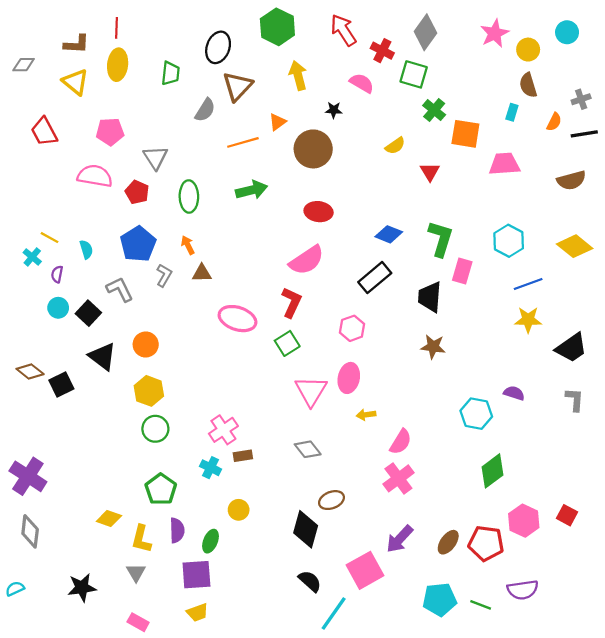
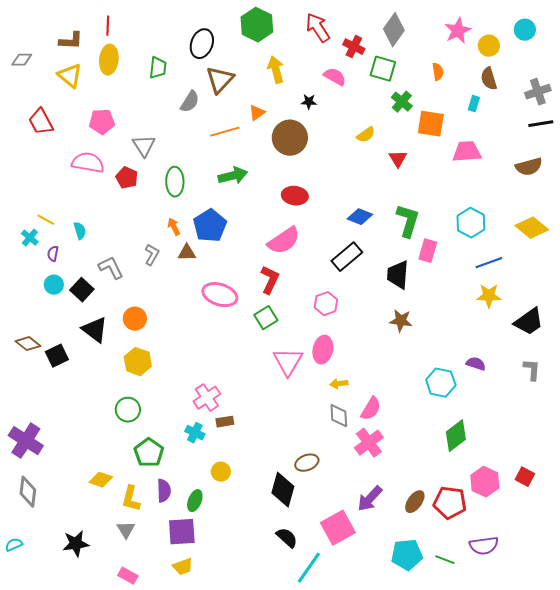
gray cross: (581, 99) -> (538, 92), size x1.4
orange semicircle: (554, 122) -> (438, 72), moved, turned -36
blue pentagon: (138, 244) -> (210, 226), moved
green circle: (155, 429) -> (128, 410), moved
gray diamond: (308, 449) -> (339, 416), moved, turned 35

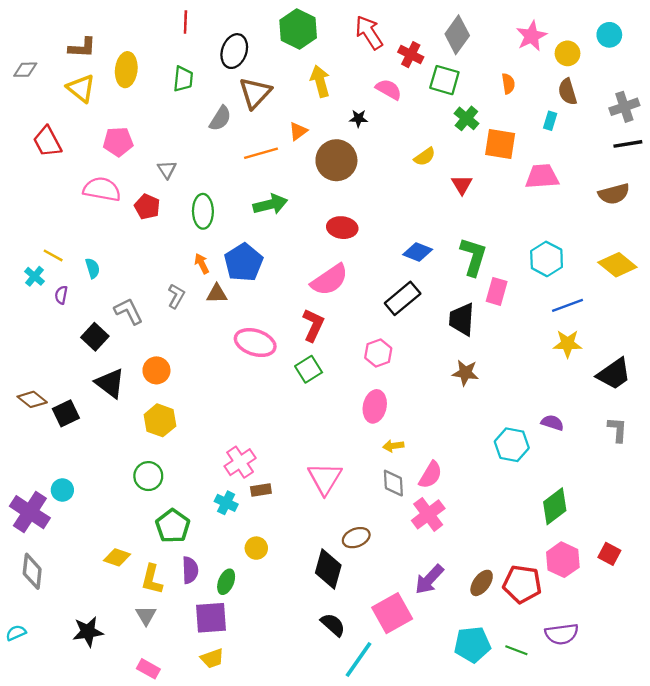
red line: (108, 26) -> (185, 22), moved
gray triangle: (144, 146) -> (167, 170), size x0.7
cyan circle: (54, 285) -> (62, 490), moved
pink triangle: (288, 362) -> (325, 478), moved
green diamond: (456, 436) -> (555, 506), moved

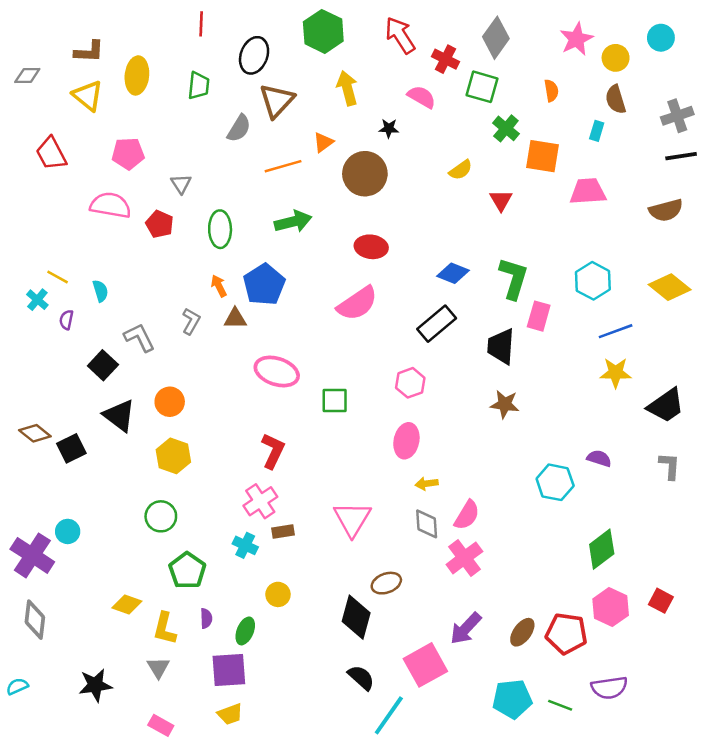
red L-shape: (313, 325) -> (273, 451), moved
green square: (309, 369) -> (335, 400), turned 32
purple semicircle: (190, 570) -> (206, 618), size x0.7

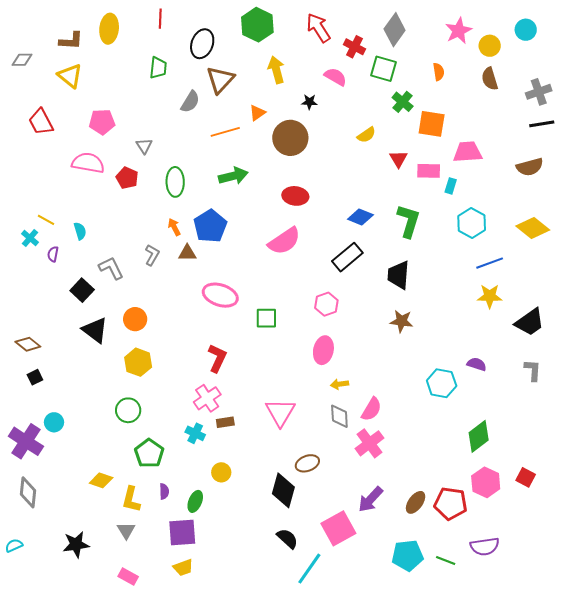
yellow ellipse: (137, 75) -> (109, 29), moved
cyan rectangle: (597, 131) -> (451, 186), moved
pink rectangle: (539, 316) -> (429, 171), moved, turned 75
black square: (71, 448) -> (35, 377), moved, size x0.7

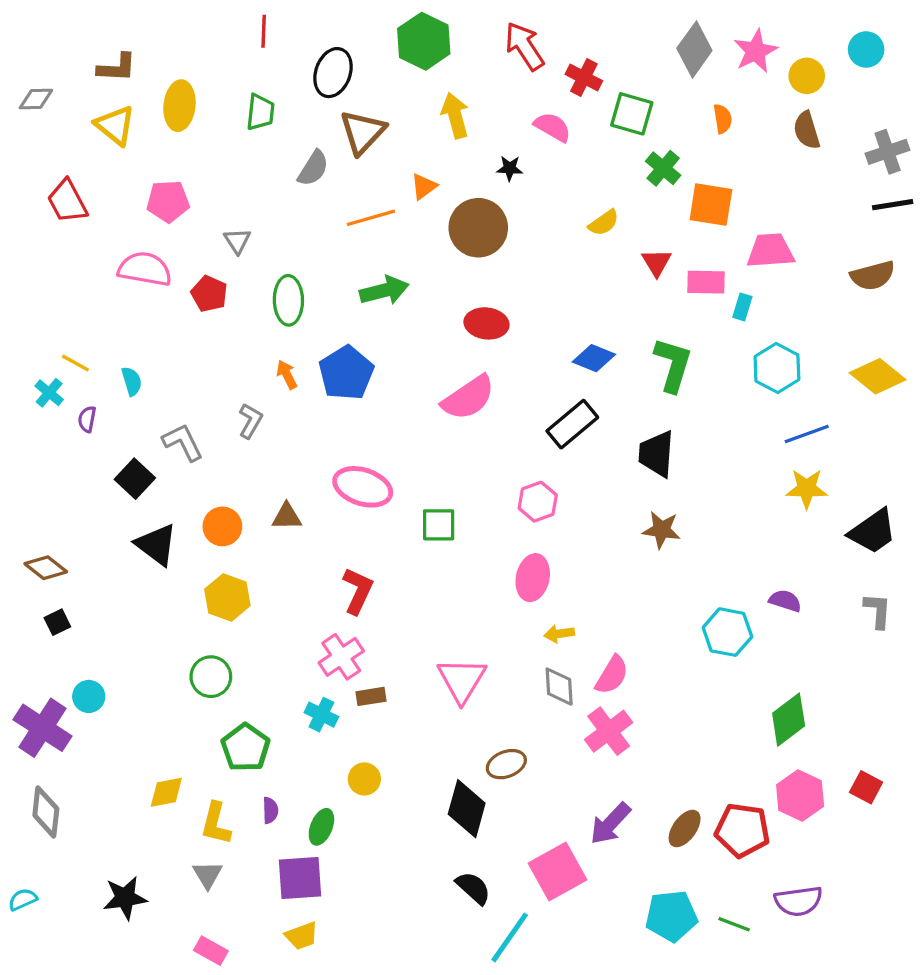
yellow ellipse: (109, 29) -> (180, 106), moved
gray diamond: (395, 30) -> (694, 49), moved
brown triangle: (187, 253) -> (287, 517), moved
yellow diamond: (101, 480) -> (166, 792), turned -30

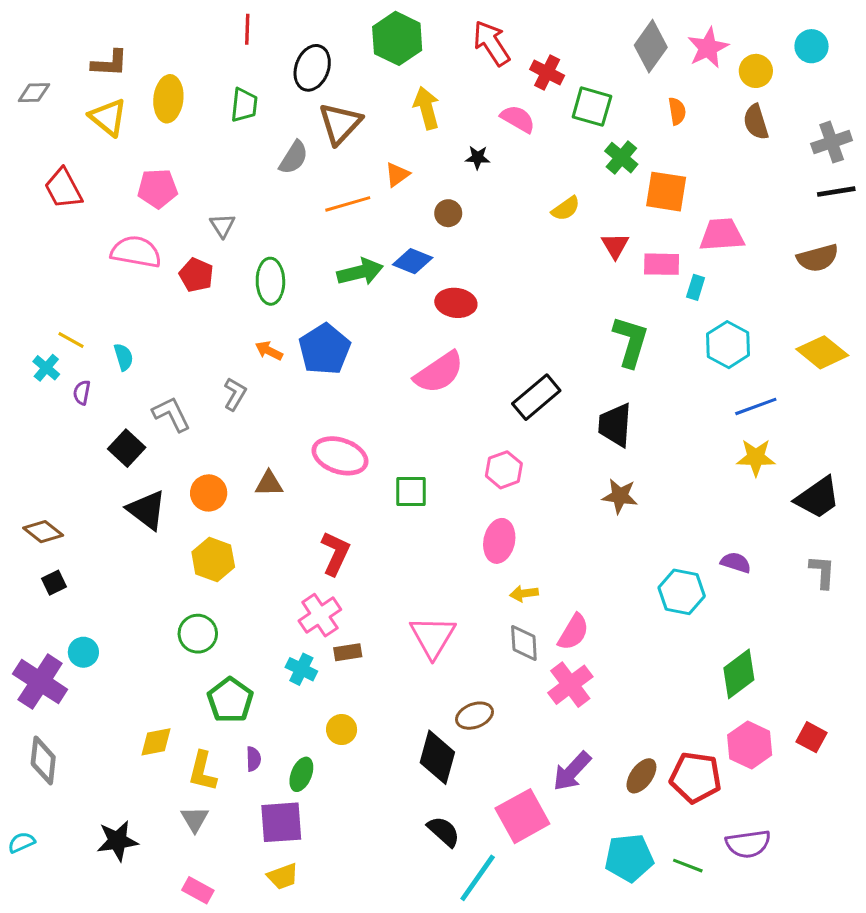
brown circle: (478, 228) -> (448, 213), size x0.5
blue diamond: (594, 358) -> (413, 261), moved
orange arrow: (287, 375) -> (269, 351), turned -36

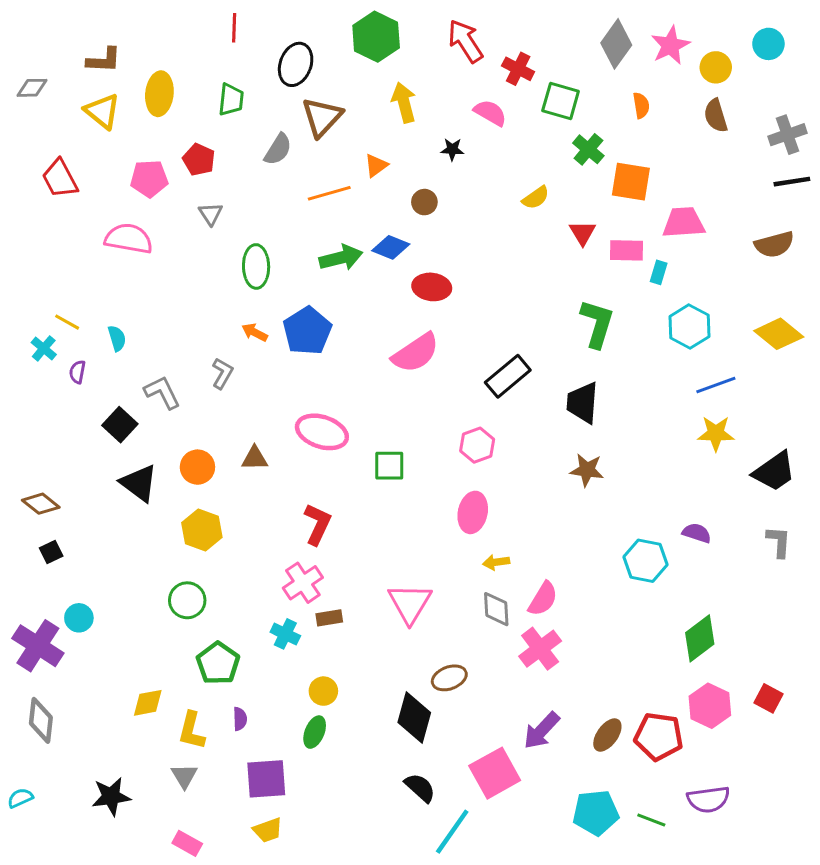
red pentagon: (196, 275) -> (199, 160), moved
green ellipse: (301, 774) -> (315, 732), moved

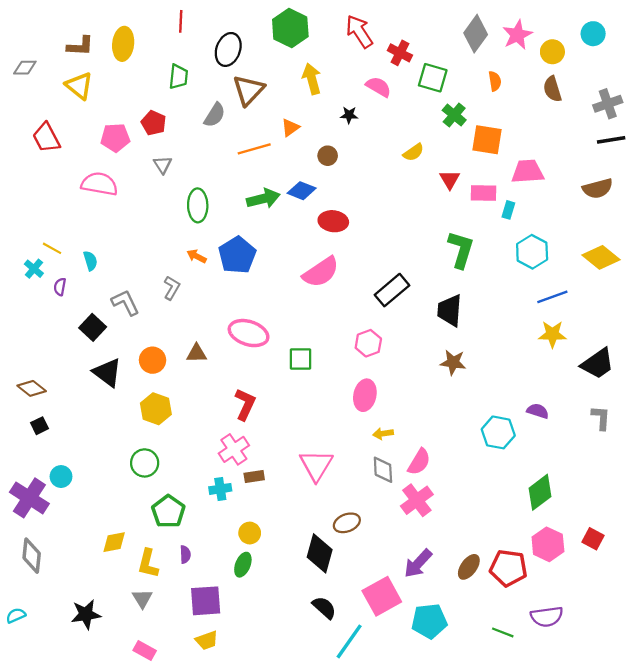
yellow ellipse: (159, 94) -> (123, 44), moved
cyan cross: (285, 634) -> (220, 489), turned -35
cyan pentagon: (596, 813) -> (429, 621), moved

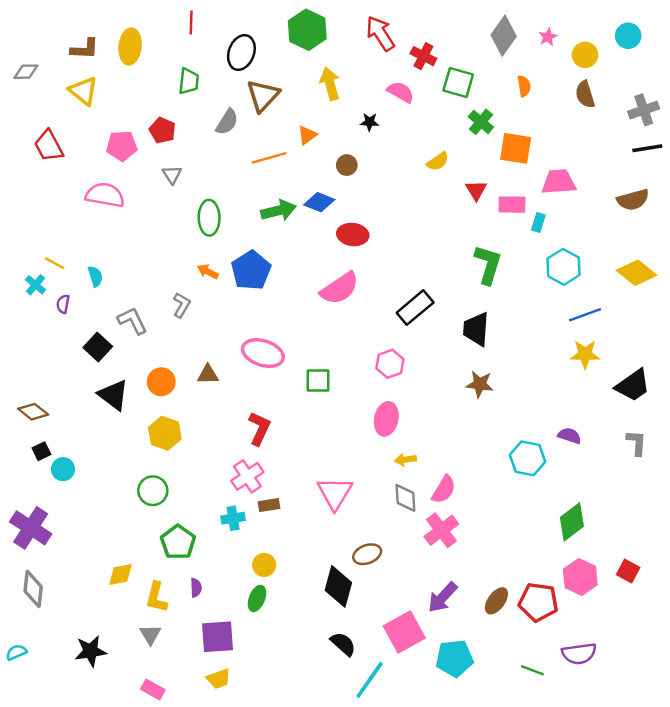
pink star: (517, 35) -> (548, 37), size x0.6
cyan circle: (61, 477) -> (63, 469), moved

